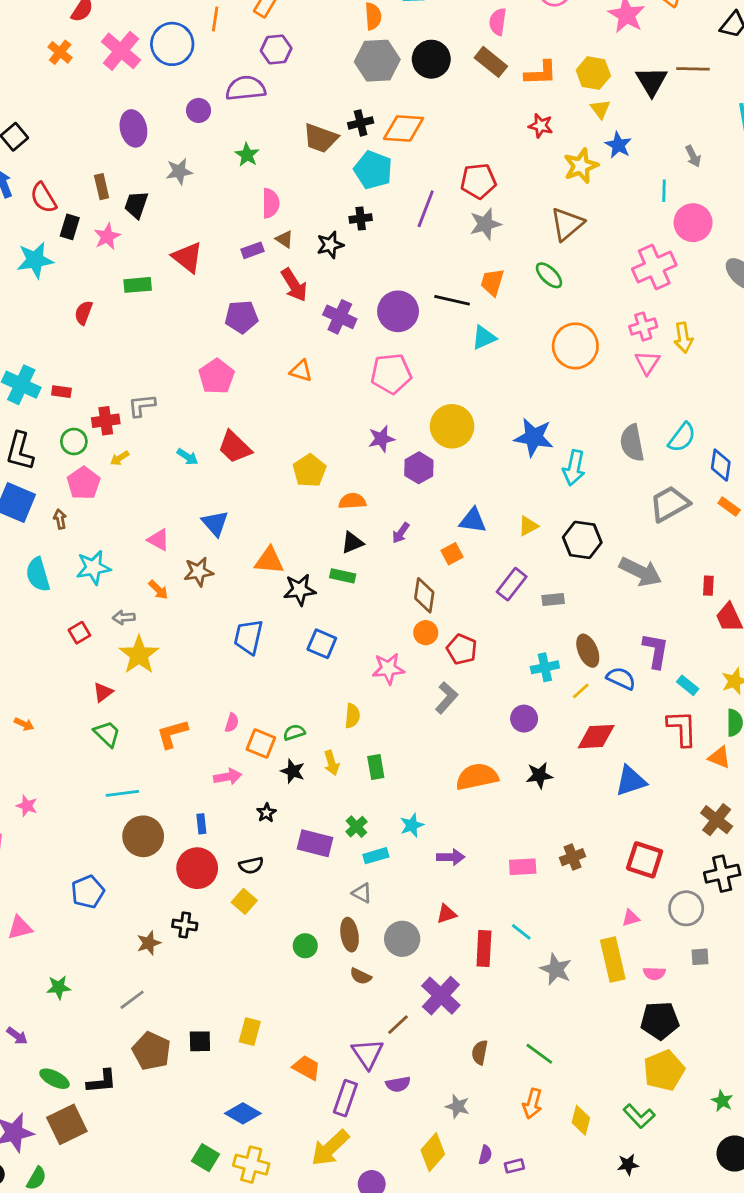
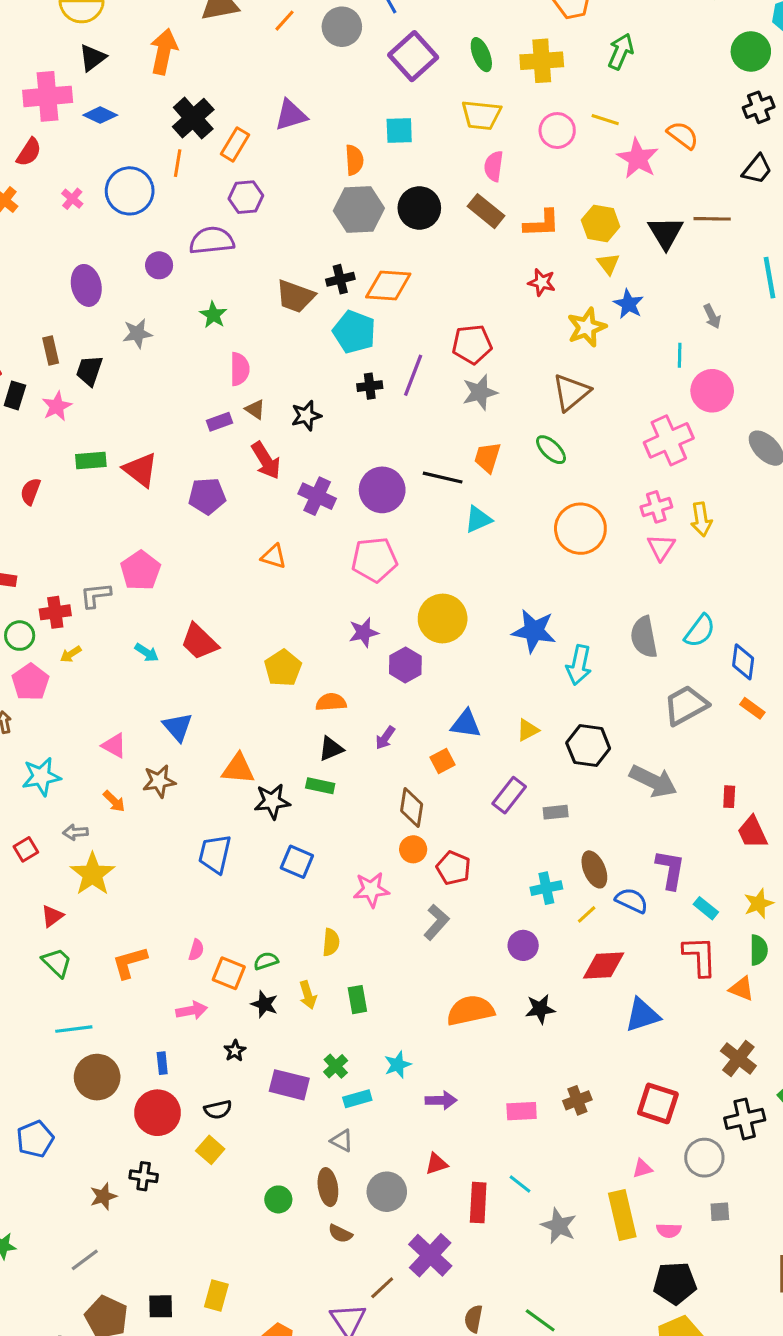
pink cross: (121, 51) -> (72, 199), size x0.5
black cross: (361, 218) -> (370, 386), moved
red triangle: (187, 257) -> (140, 470), moved
pink pentagon: (217, 376) -> (140, 570), moved

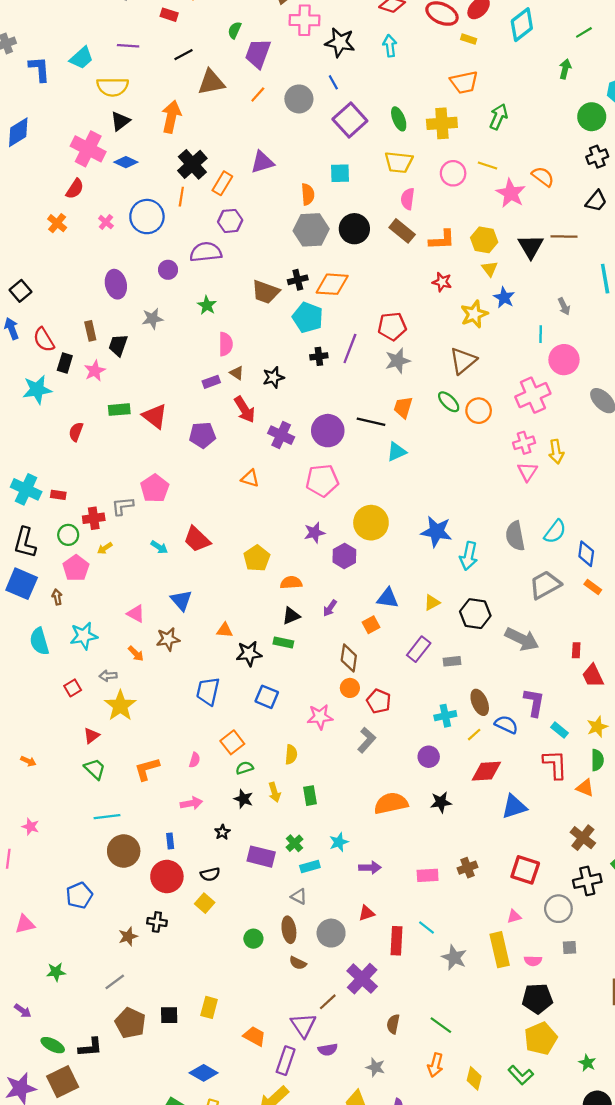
pink cross: (48, 96) -> (88, 149), turned 32
orange circle: (580, 529) -> (479, 411), moved, size x0.7
orange triangle: (238, 769) -> (225, 630), size x0.7
orange square: (229, 973) -> (232, 742), moved, turned 30

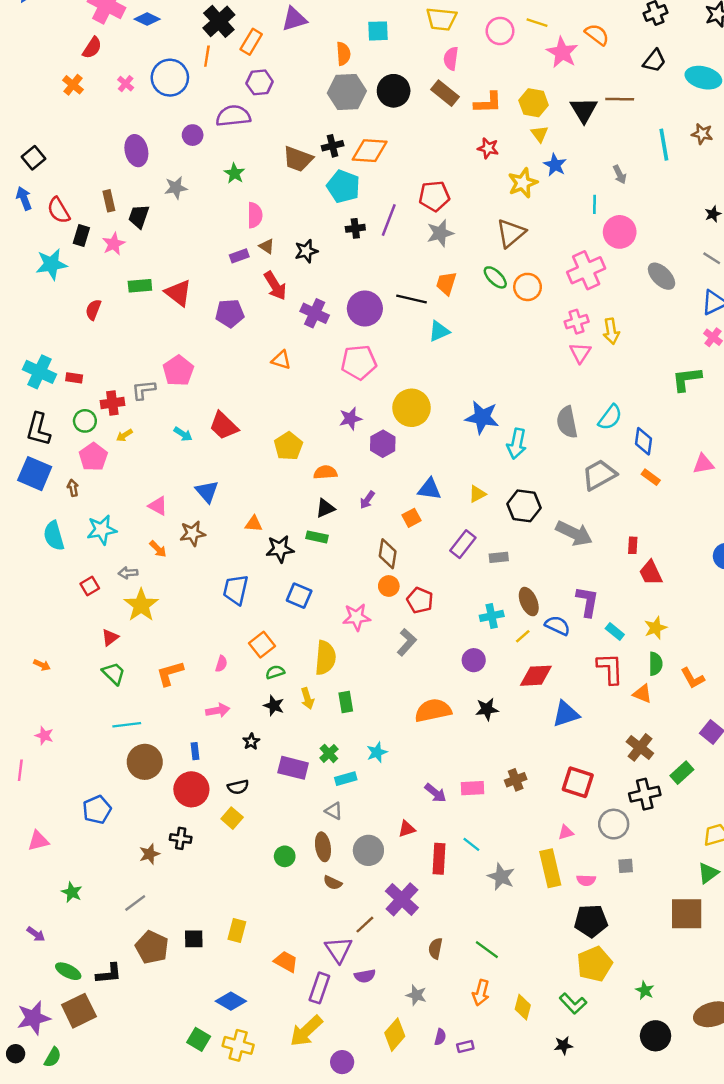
yellow semicircle: (291, 754) -> (325, 658), size x1.6
purple arrow: (370, 868) -> (435, 793), moved, turned 40
green star: (56, 972) -> (72, 892), turned 30

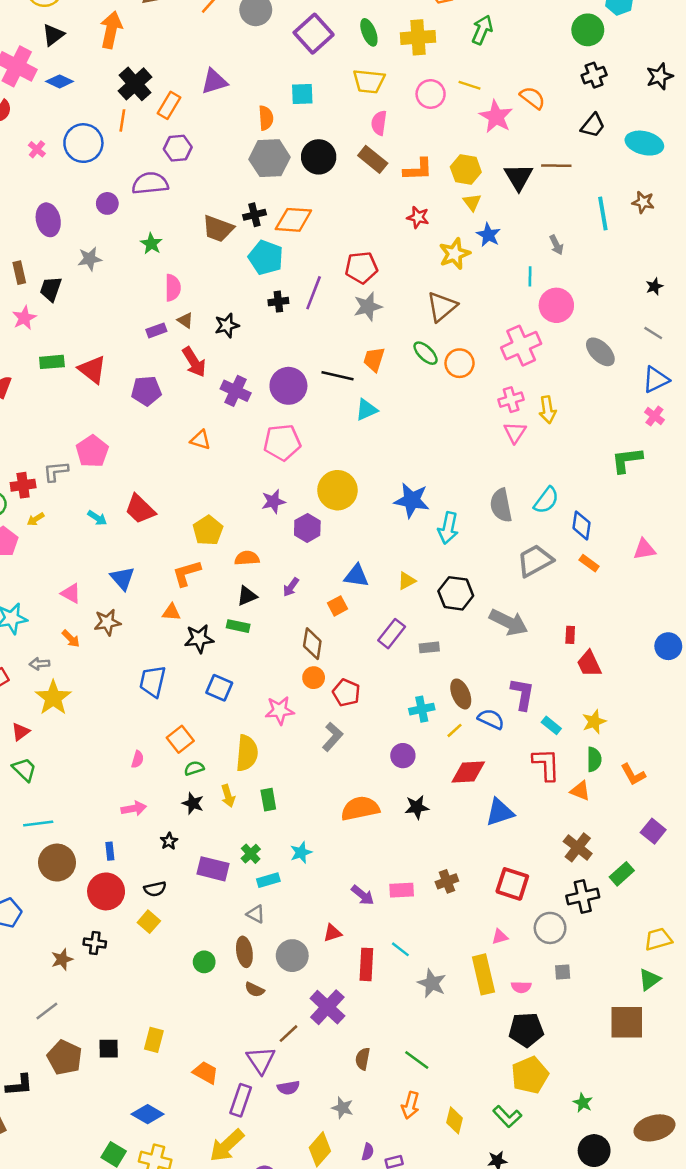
orange L-shape: (170, 673) -> (187, 573), moved

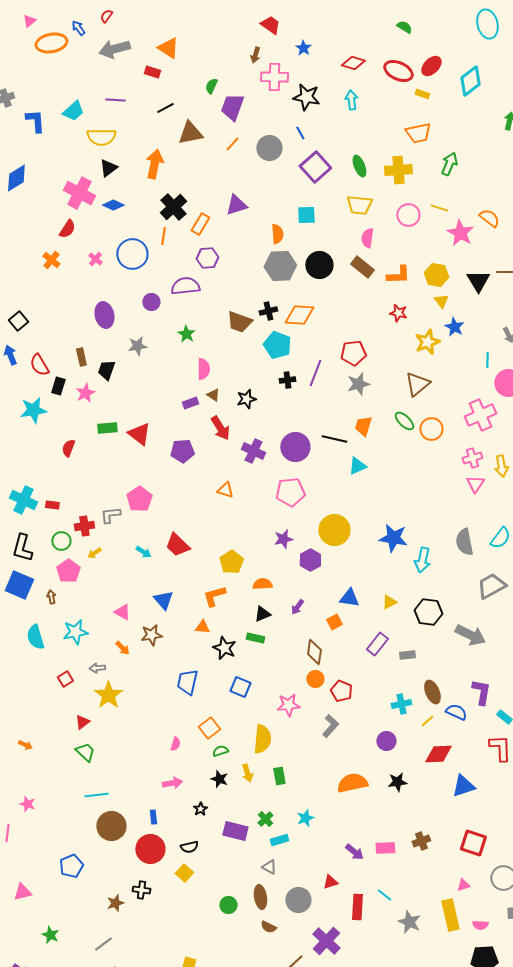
black star: (199, 639) -> (224, 648), turned 30

